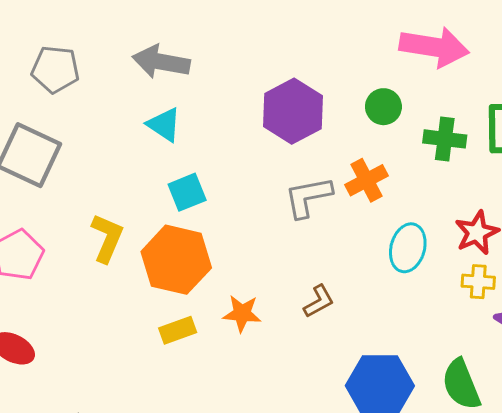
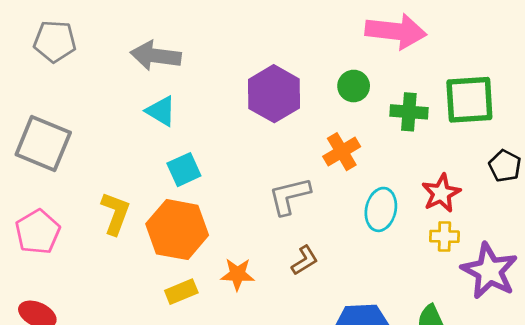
gray pentagon: (55, 69) -> (55, 41), moved
gray L-shape: (308, 197) -> (289, 196), moved

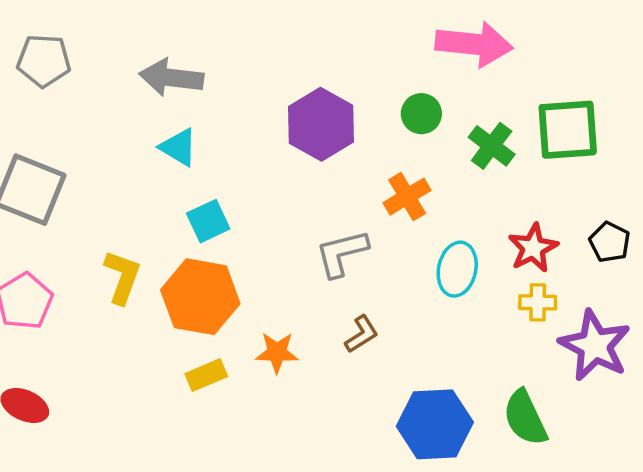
green cross: (409, 112) -> (492, 146), turned 33
black pentagon: (505, 166) -> (610, 242), moved

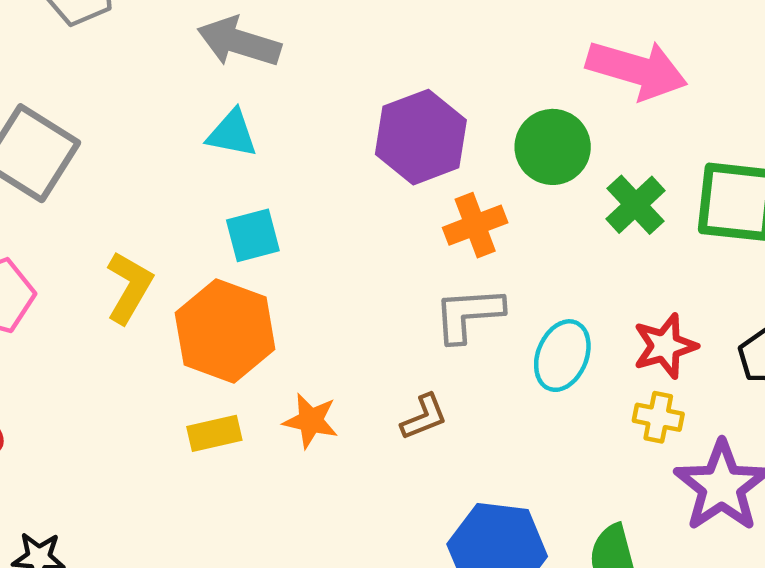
green circle: (421, 114) -> (553, 147), size x1.4
cyan triangle: (179, 147) -> (232, 133), turned -30
orange cross: (407, 197) -> (475, 225), moved
gray L-shape: (342, 253) -> (468, 314), moved

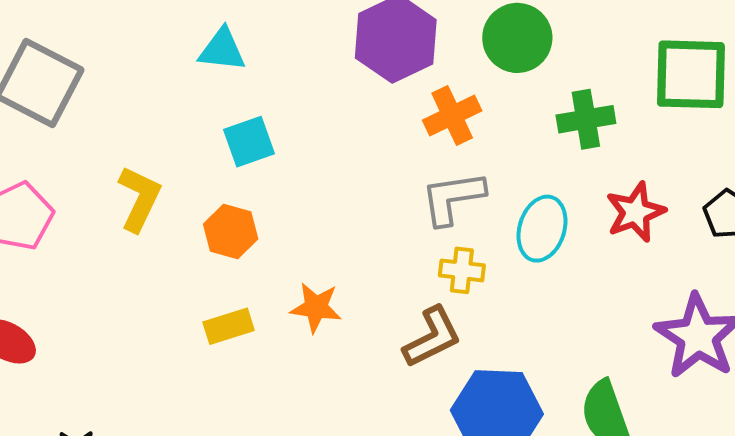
green cross: (635, 205) -> (586, 119), moved, turned 38
orange hexagon: (225, 331) -> (231, 232), size x0.6
brown L-shape: (424, 417) -> (432, 337), moved, size x1.4
yellow cross: (658, 417) -> (462, 270), moved

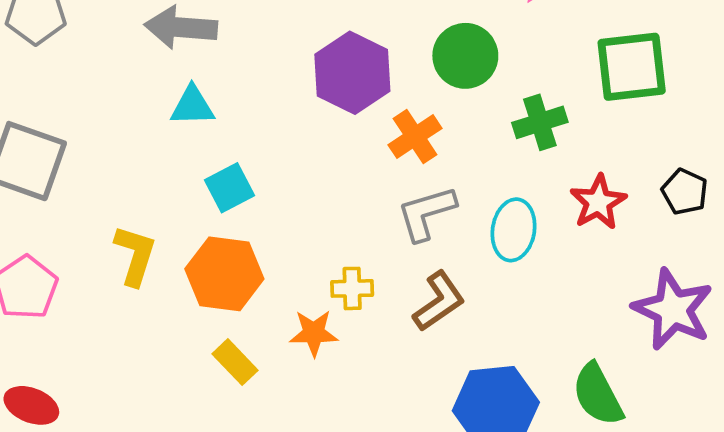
orange hexagon: (231, 232) -> (224, 274), size x1.5
yellow cross: (462, 270) -> (352, 288), moved
yellow rectangle: (229, 326) -> (235, 362), turned 72
brown L-shape: (432, 337) -> (439, 301), moved

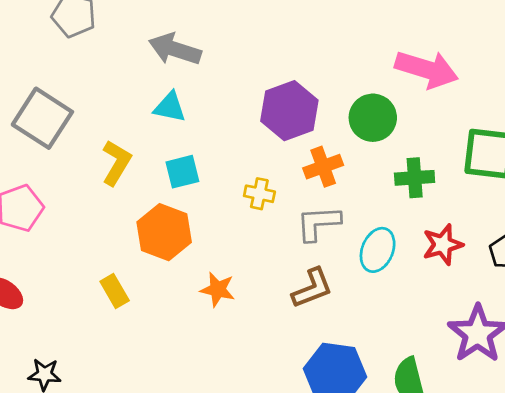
yellow L-shape: (135, 255) -> (116, 163), moved
yellow cross: (352, 288) -> (259, 194), moved
yellow rectangle: (235, 362) -> (115, 291), moved

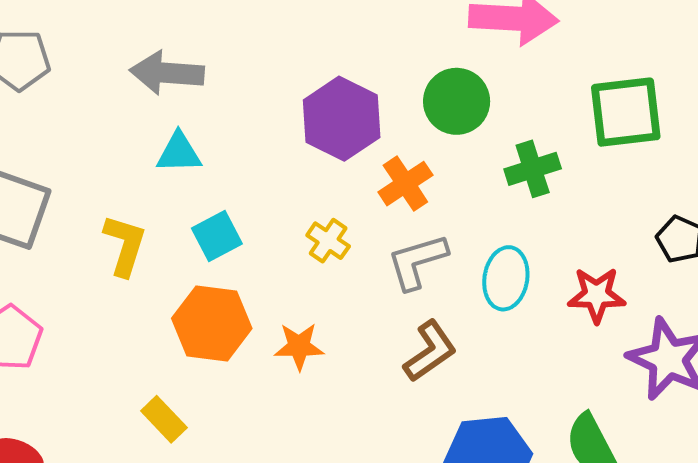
yellow cross: (259, 194) -> (328, 241), turned 36
red star: (443, 245) -> (597, 295), moved, turned 30
orange star: (218, 290) -> (299, 346), moved

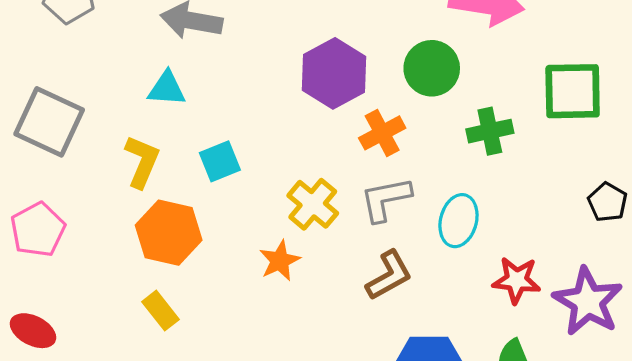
cyan triangle: (179, 153) -> (167, 89), moved
yellow cross: (328, 241) -> (313, 204), moved, size x1.4
red star: (597, 295) -> (517, 280), moved
orange hexagon: (212, 323) -> (169, 233), moved
orange star: (299, 346) -> (280, 261), turned -30

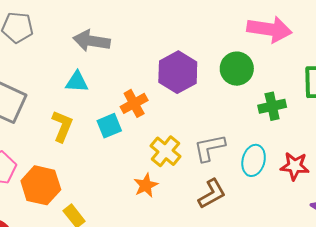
orange cross: (382, 133) -> (134, 103), moved
orange hexagon: (169, 233) -> (41, 185), moved
red star: (517, 280) -> (295, 166), moved

